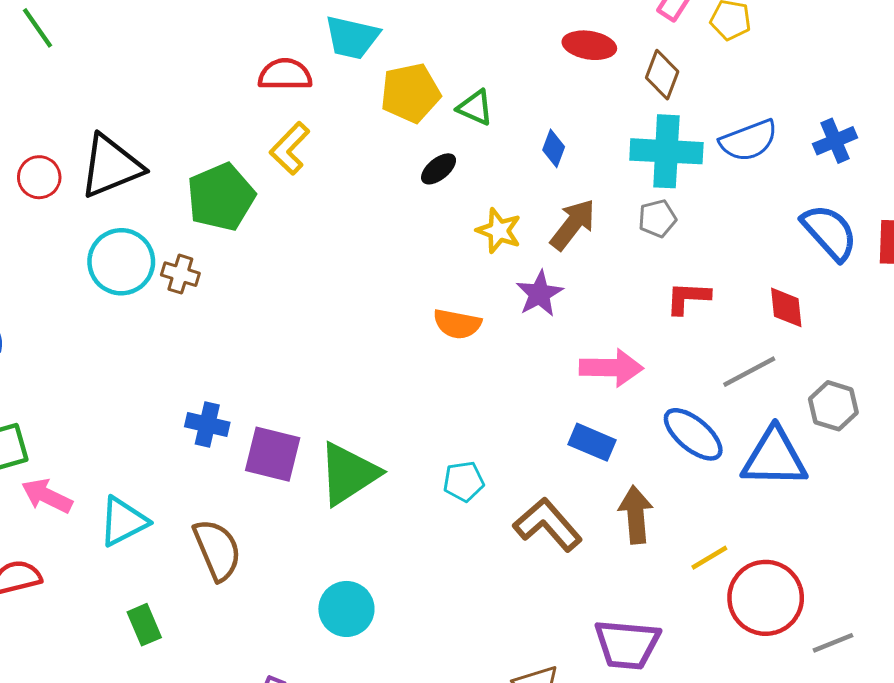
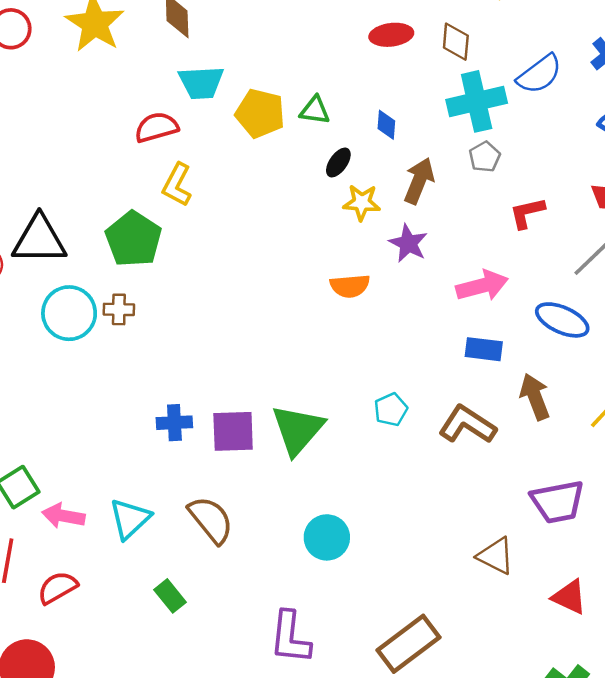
yellow pentagon: (410, 93) -> (260, 113), turned -30
black triangle: (111, 166) -> (39, 240), turned 38
black ellipse: (439, 169) -> (338, 162), moved

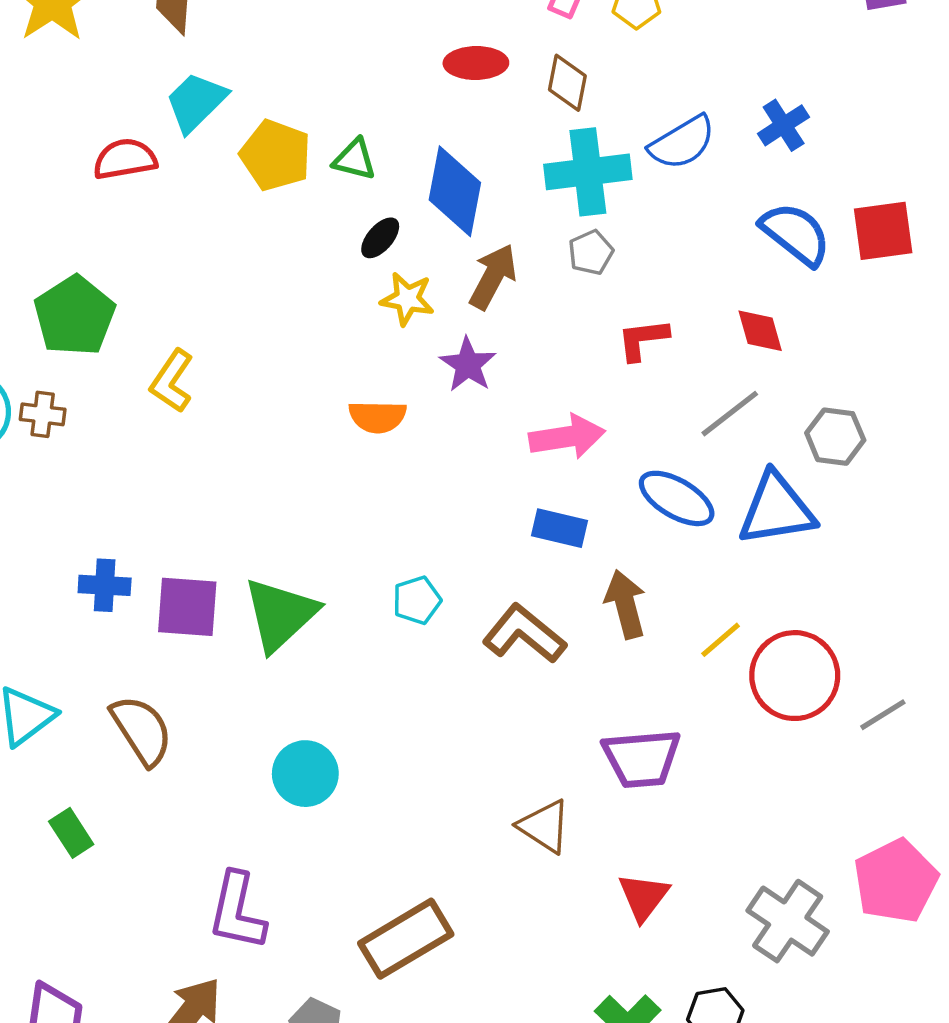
cyan trapezoid: (201, 83) -> (196, 102), turned 132
blue diamond: (386, 125) -> (455, 191), size x2.0
yellow L-shape: (177, 185) -> (172, 381), moved
red triangle: (569, 597) -> (644, 897), turned 36

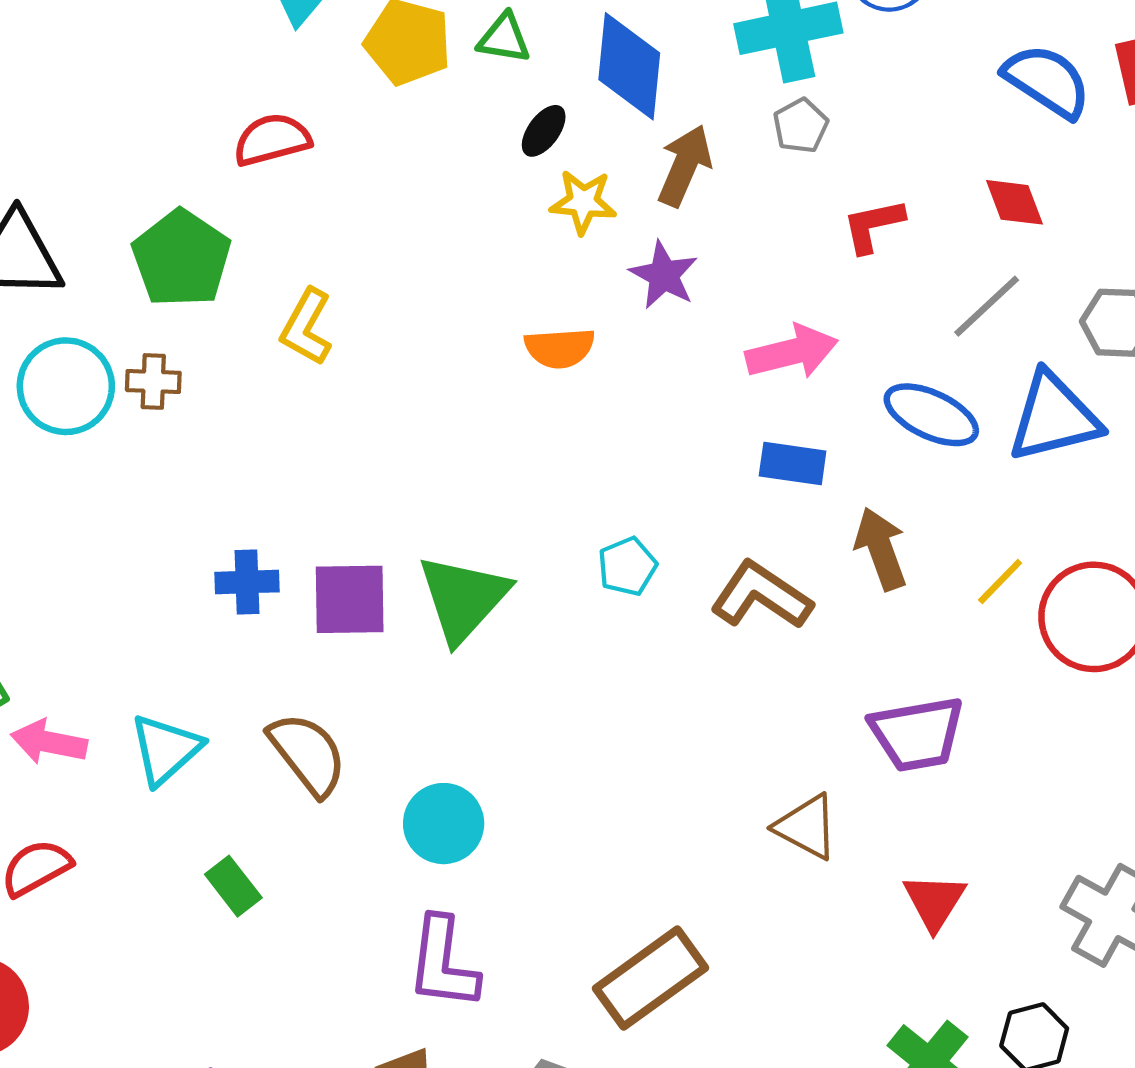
red semicircle: (125, 159) -> (272, 140), moved
cyan circle: (305, 774) -> (444, 824), moved

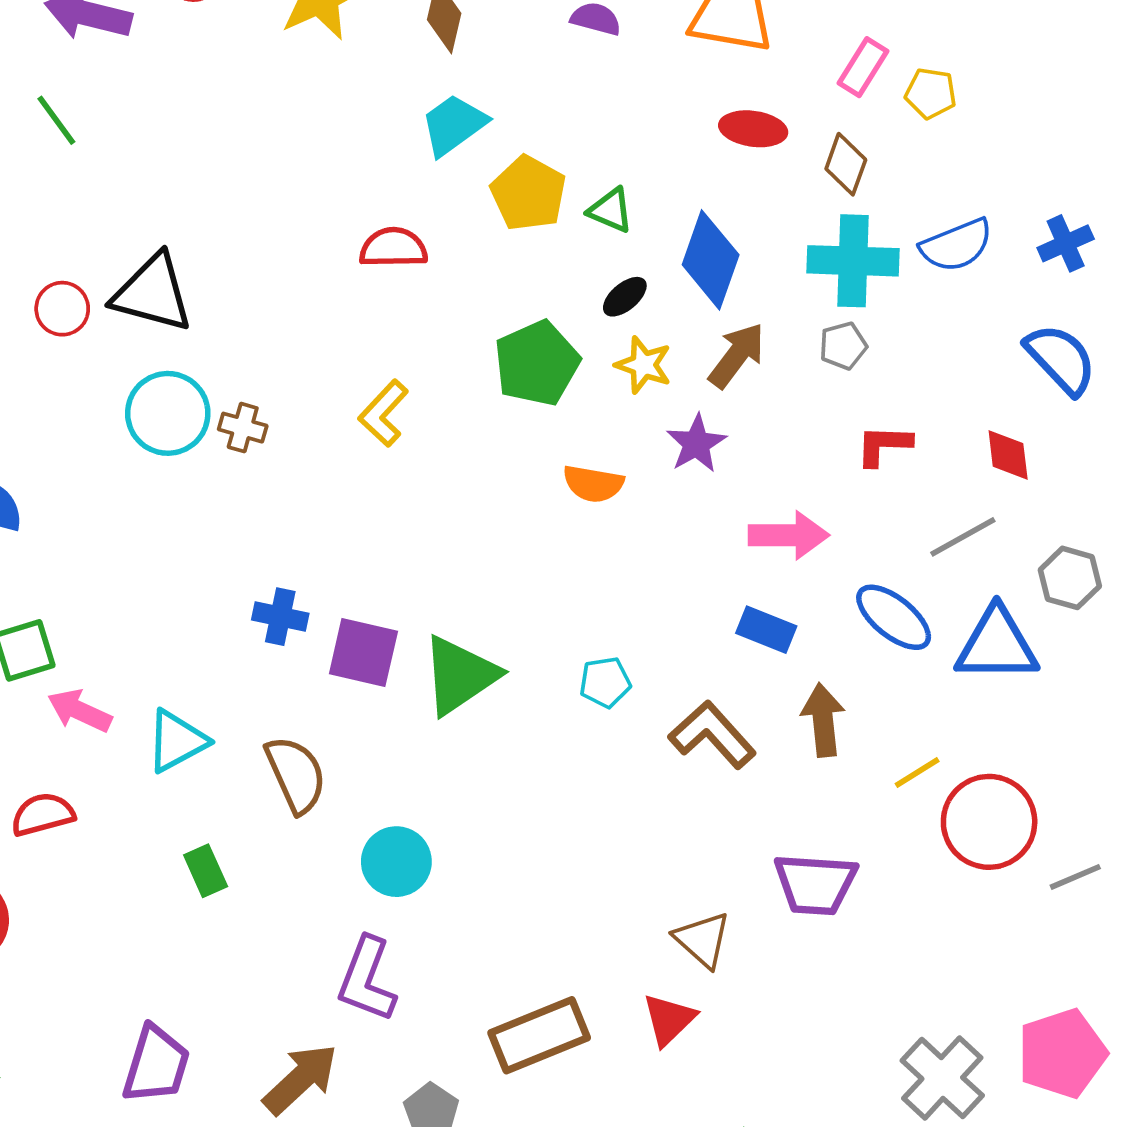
green pentagon: (181, 258) -> (537, 363), moved
red triangle: (934, 902) -> (669, 1019), moved

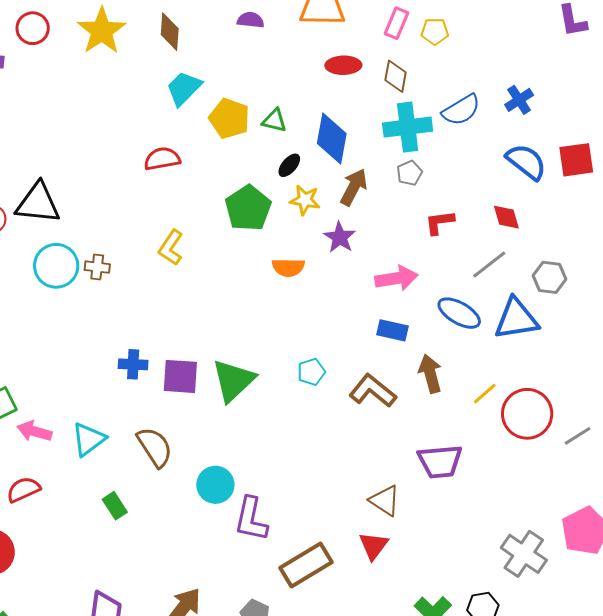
purple L-shape: (367, 979) -> (251, 519), moved

